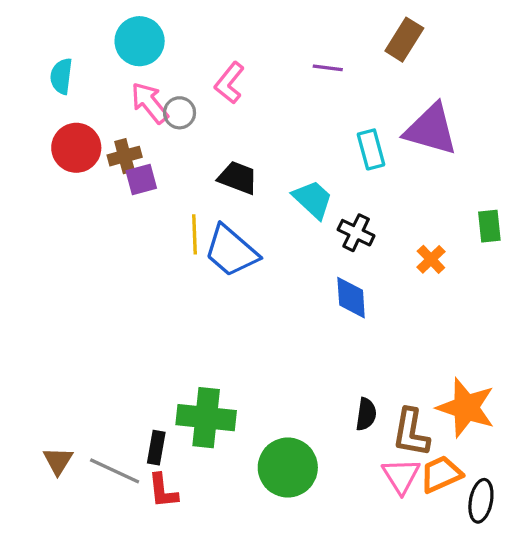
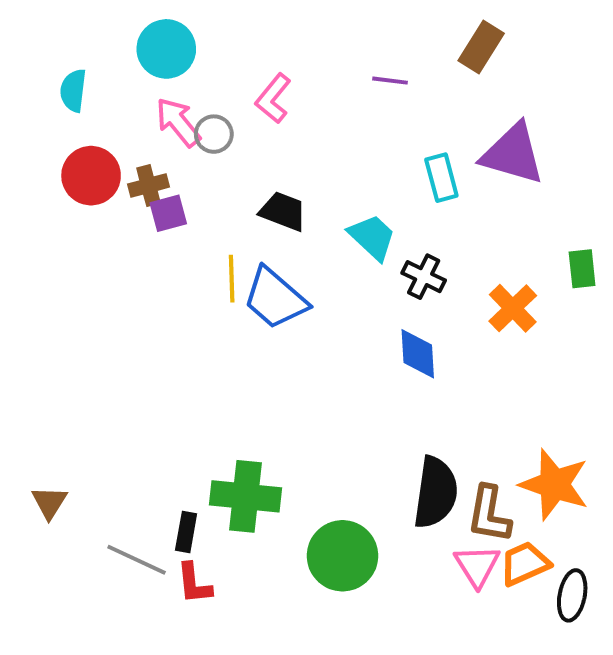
orange cross: (431, 259) -> (513, 308), size x1.4
black semicircle: (366, 414) -> (436, 492), size x1.8
brown triangle: (58, 461) -> (49, 502), moved

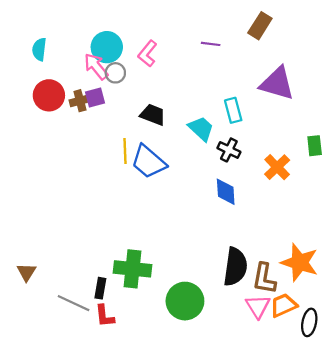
cyan circle: (166, 49) -> (107, 47), moved
cyan rectangle: (441, 178) -> (233, 110), moved
purple square: (168, 213) -> (95, 97), moved

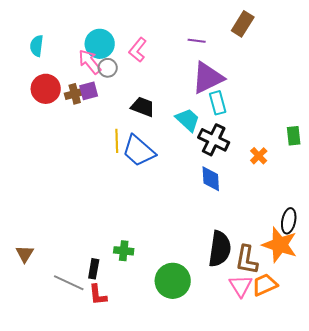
purple triangle: (277, 84) -> (208, 78), moved, turned -42
black cross: (229, 150) -> (214, 140), size x1.4
orange cross: (277, 167) -> (259, 156), size x0.7
green cross: (132, 269) -> (124, 251), size x0.6
black ellipse: (309, 322) -> (289, 221), moved

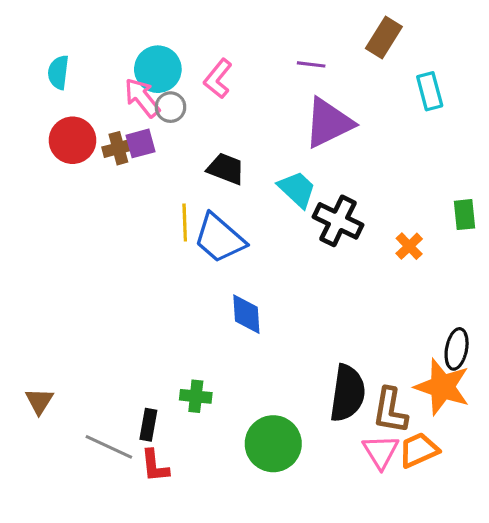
cyan rectangle: (218, 103) -> (430, 91), moved
blue diamond: (211, 179) -> (246, 314), moved

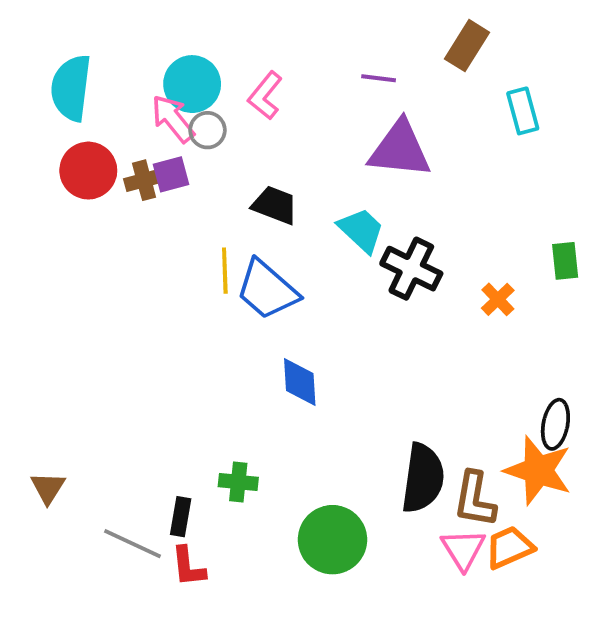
cyan semicircle: (58, 72) -> (71, 88), size x1.6
purple triangle: (329, 123) -> (400, 149), turned 32

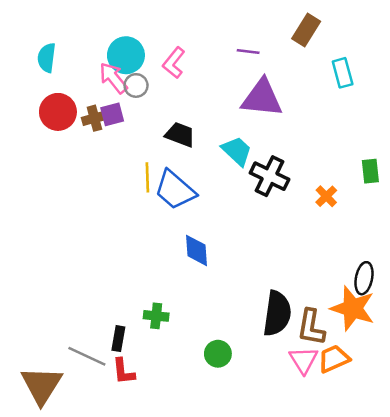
cyan semicircle: (71, 88) -> (47, 58), size x0.7
brown triangle: (48, 488) -> (42, 385), moved, size x1.8
green circle: (332, 540) -> (218, 354), size x0.6

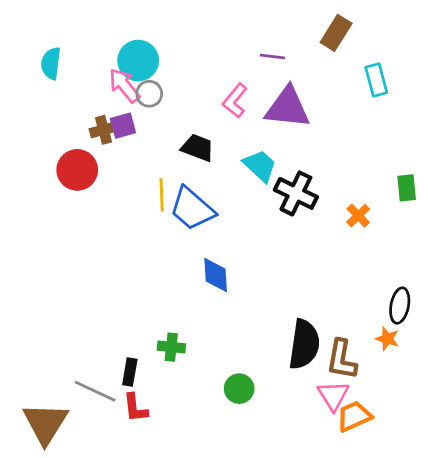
pink L-shape: (174, 63) -> (235, 101), moved
red circle: (58, 112) -> (77, 170), moved
orange star: (353, 308) -> (387, 339), size x0.5
orange trapezoid: (334, 359) -> (354, 416), moved

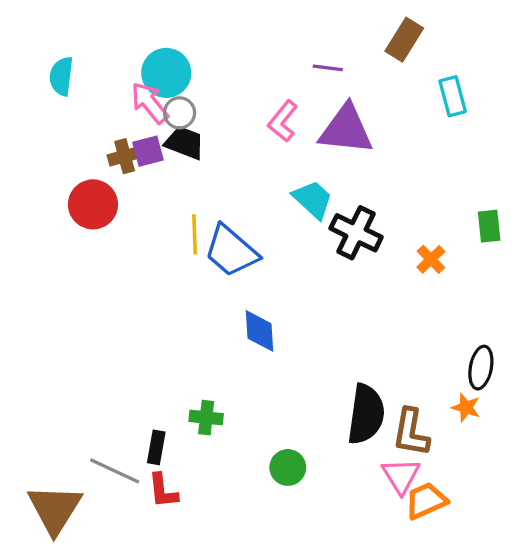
black trapezoid: (198, 148) -> (185, 143), moved

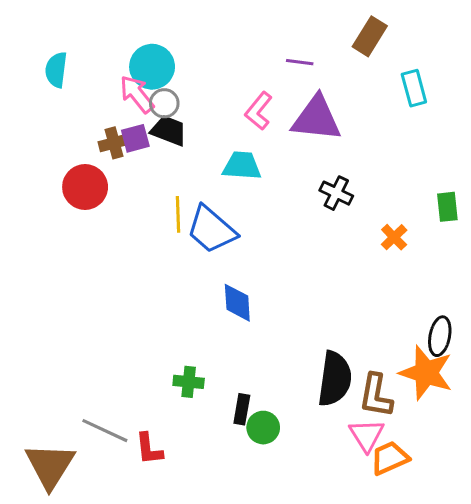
cyan trapezoid: (313, 199) -> (242, 166), moved, turned -39
black cross: (356, 233) -> (336, 193), moved, size x0.7
orange star: (466, 408) -> (426, 373), size x2.0
black rectangle: (156, 447) -> (242, 409), moved

